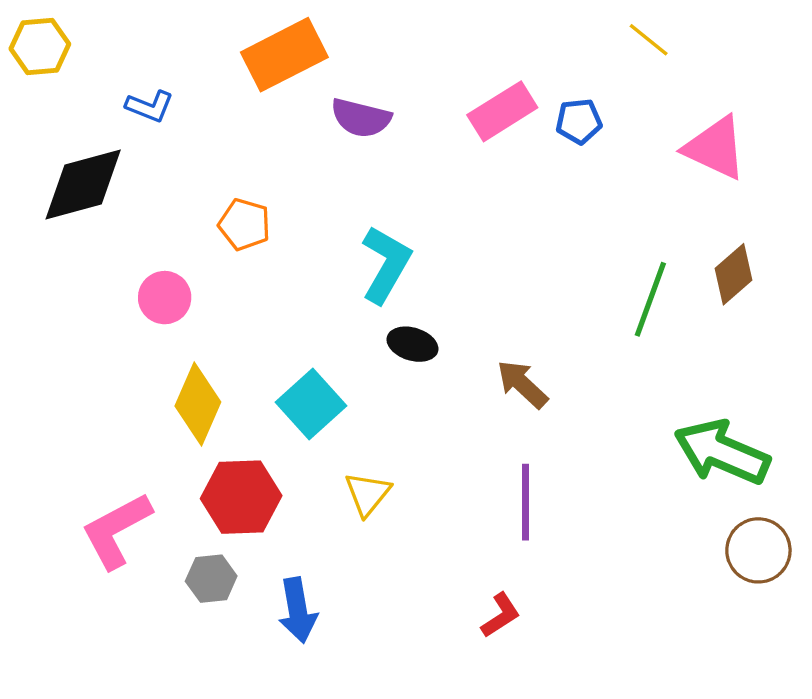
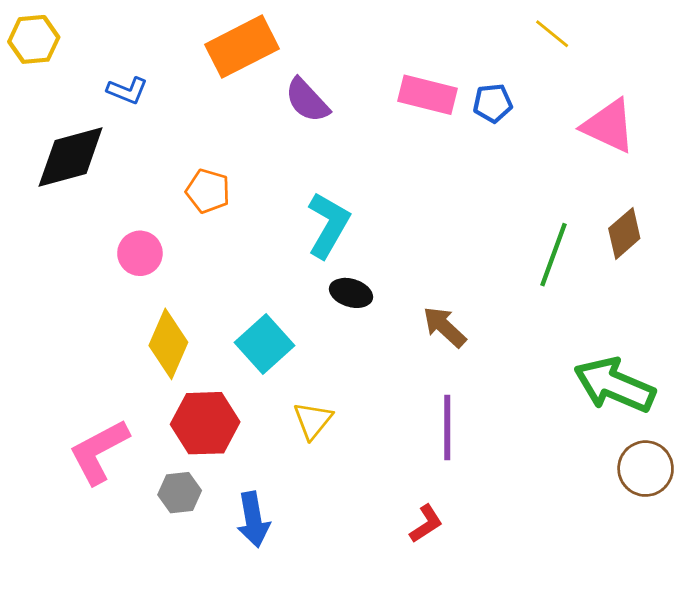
pink rectangle: (502, 111) -> (427, 95), turned 46
purple semicircle: (361, 118) -> (307, 100), turned 33

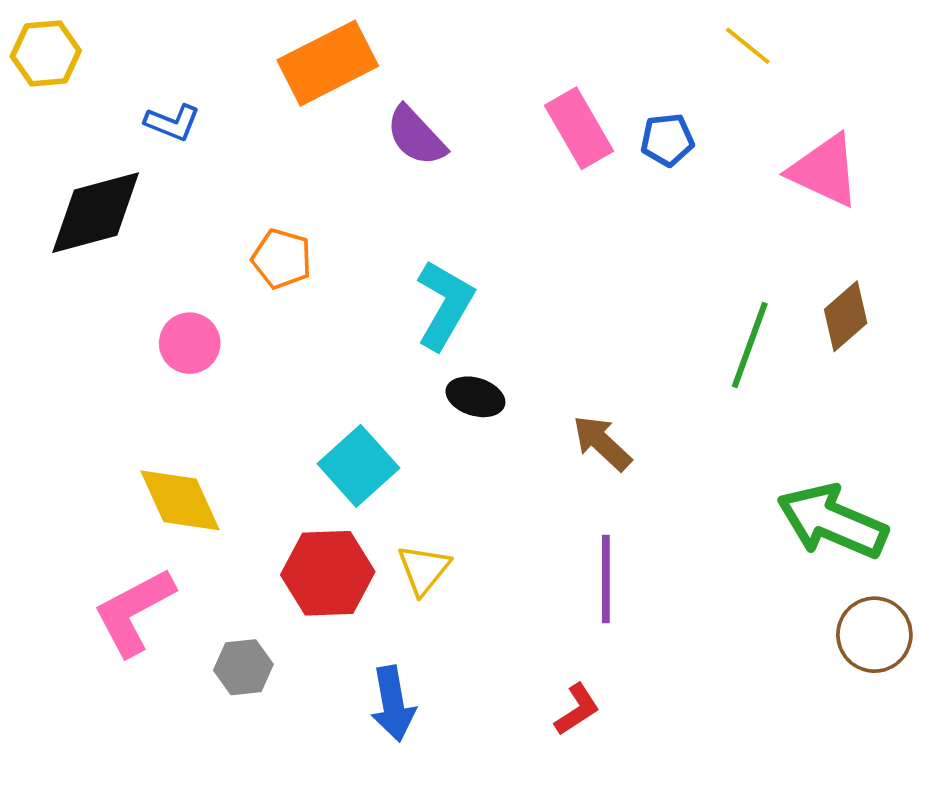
pink rectangle: (427, 95) -> (579, 128), turned 46
yellow diamond: (168, 344) -> (180, 500), moved, turned -48
red hexagon: (205, 423) -> (328, 573), moved
blue arrow: (253, 520) -> (393, 704), moved

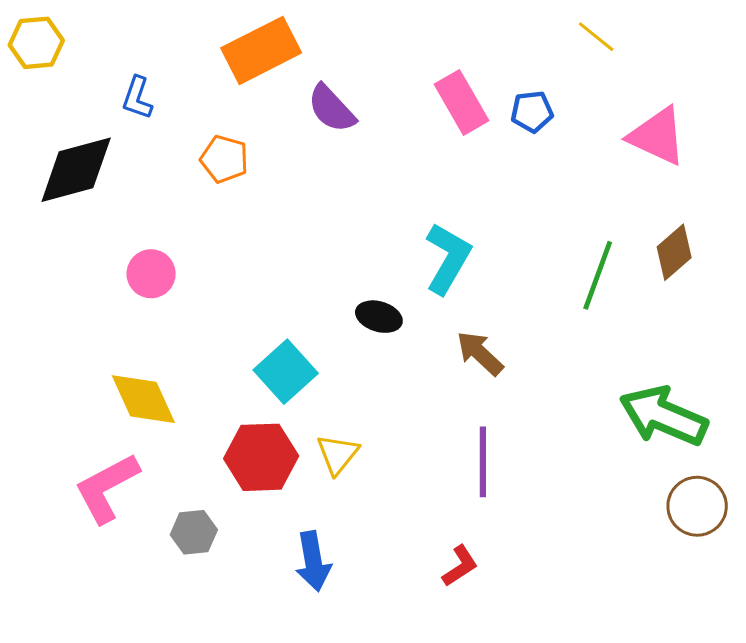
blue L-shape: (172, 123) -> (137, 98), turned 87
orange pentagon: (282, 259) -> (224, 159), moved
cyan L-shape: (445, 305) -> (448, 258), moved

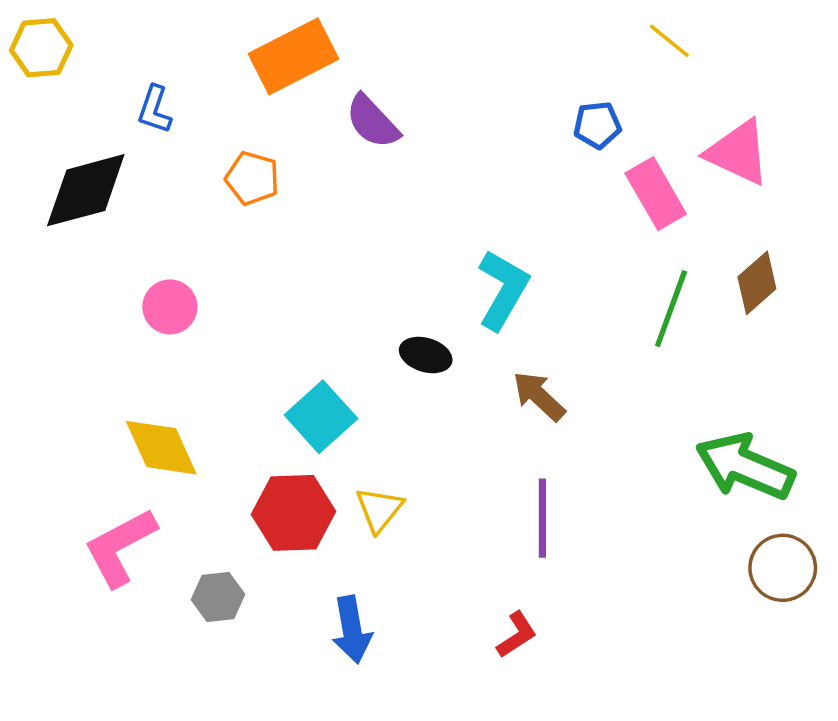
pink rectangle: (462, 102) -> (656, 194), moved

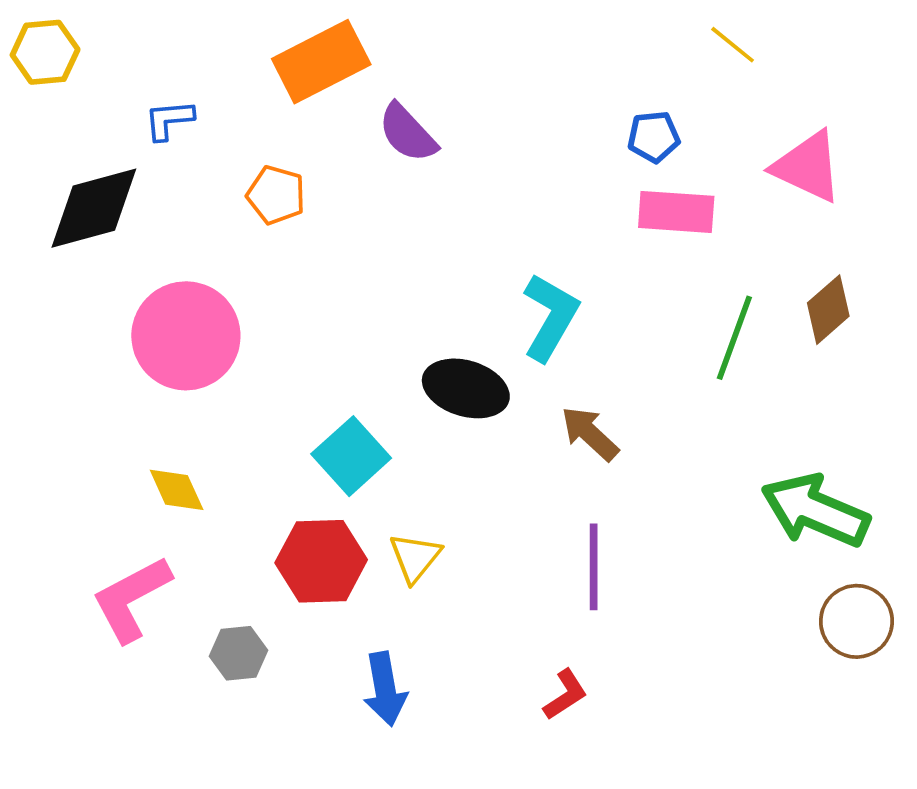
blue L-shape: (154, 110) -> (169, 120), turned 66
pink rectangle: (656, 194) -> (676, 212), moved, turned -56
pink circle: (170, 307) -> (186, 336), size x1.8
black ellipse: (426, 355) -> (466, 388), size x1.5
yellow diamond: (161, 448) -> (177, 490), size x0.7

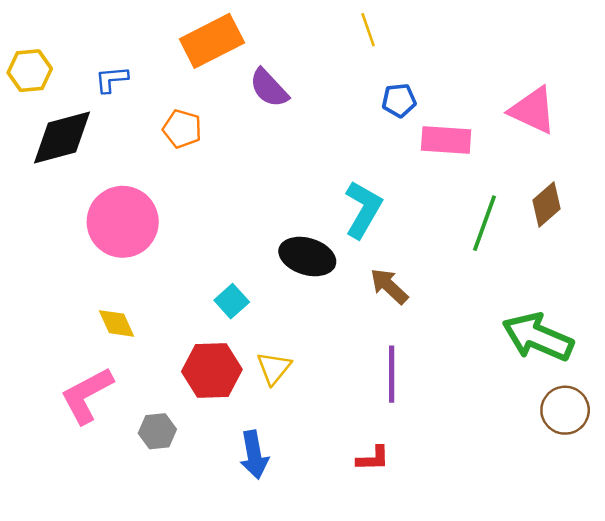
yellow line: (733, 45) -> (368, 30), moved, turned 32
yellow hexagon: (45, 52) -> (30, 71), moved
blue pentagon: (654, 137) -> (399, 100), moved
cyan square: (351, 456) -> (232, 301), size x0.7
red L-shape: (565, 695) -> (373, 458), turned 32

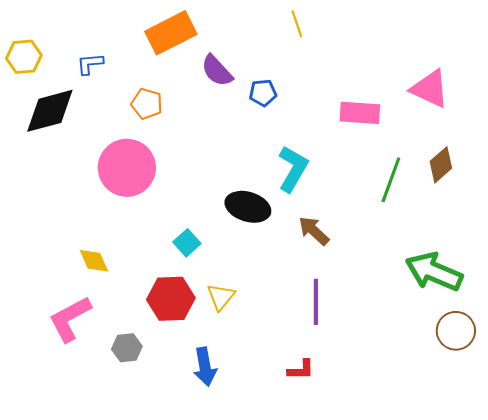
blue pentagon: (399, 100) -> (263, 93), moved
pink circle: (123, 222) -> (127, 168), moved

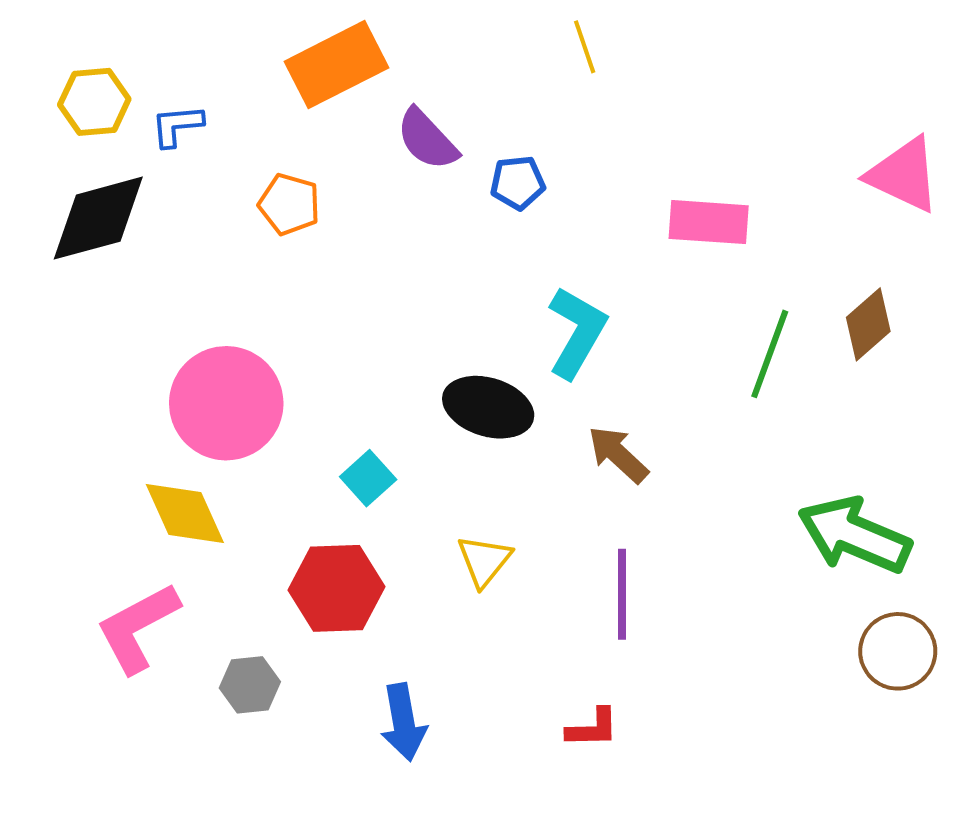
yellow hexagon: (24, 57) -> (94, 102), moved
pink triangle: (430, 89) -> (904, 175), moved
pink circle: (127, 168) -> (226, 403), moved
yellow diamond: (94, 261) -> (185, 513), size x1.4
yellow triangle: (221, 297) -> (484, 561), moved

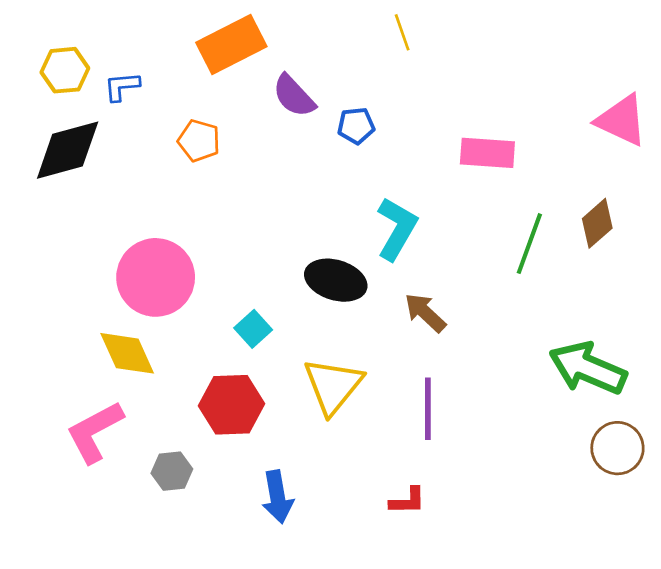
yellow triangle: (484, 561) -> (333, 386), size x1.6

